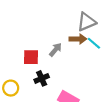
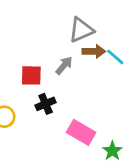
gray triangle: (86, 22) -> (81, 30), moved

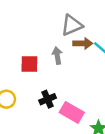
gray arrow: (64, 65) -> (57, 56), turned -49
black cross: (46, 104) -> (48, 99), moved

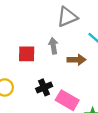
brown arrow: (83, 43) -> (76, 60), moved

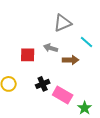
gray arrow: (53, 46) -> (51, 48), turned -64

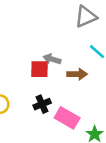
gray triangle: (63, 23) -> (86, 17), moved
red square: (28, 55) -> (40, 69), moved

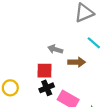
red square: (40, 69) -> (45, 71), moved

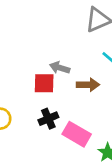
red square: (45, 71) -> (44, 83), moved

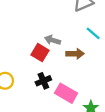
red square: (44, 83) -> (40, 53), turned 30

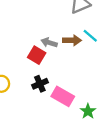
brown arrow: (75, 54) -> (72, 40), moved

